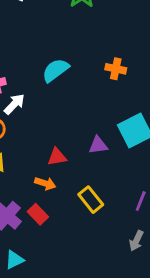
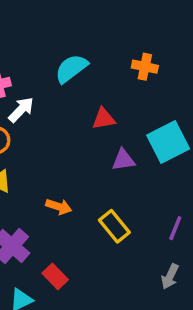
red triangle: (57, 157) -> (104, 119), moved
red rectangle: (38, 214) -> (55, 276), moved

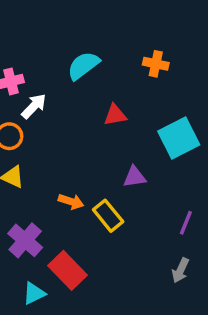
purple triangle: (123, 160) -> (135, 177), moved
yellow rectangle: (114, 226) -> (108, 216), moved
red rectangle: (55, 276) -> (67, 270), size x1.5

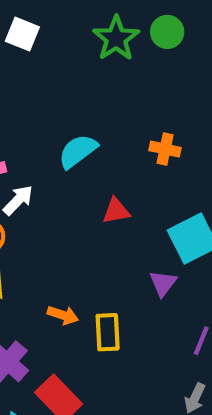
purple triangle: (135, 177) -> (163, 283), moved, turned -45
yellow rectangle: (108, 216) -> (108, 332), turned 36

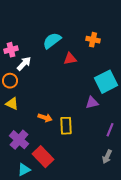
red triangle: (116, 211) -> (70, 59), moved
purple triangle: (163, 283) -> (92, 103), turned 40

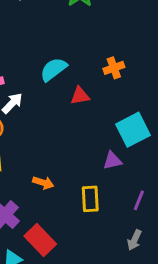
orange cross: (93, 40) -> (114, 68), turned -32
yellow rectangle: (66, 126) -> (90, 199), moved

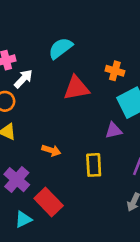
orange cross: (114, 68) -> (115, 71), moved, turned 36
red triangle: (80, 96) -> (76, 88), moved, size x1.5

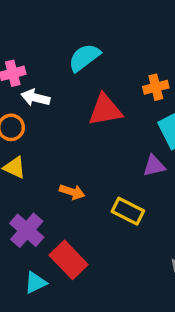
orange cross: (115, 71) -> (156, 87), turned -30
white arrow: (23, 79) -> (35, 98), turned -120
yellow rectangle: (94, 165) -> (128, 211), turned -60

